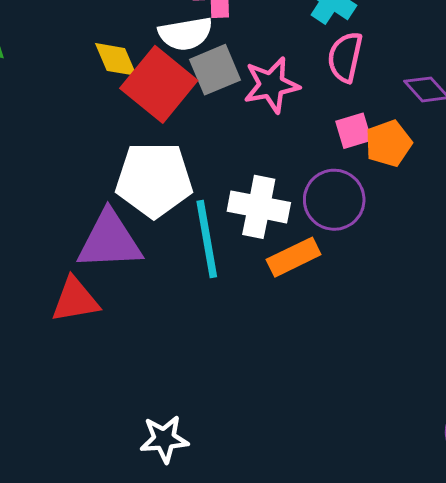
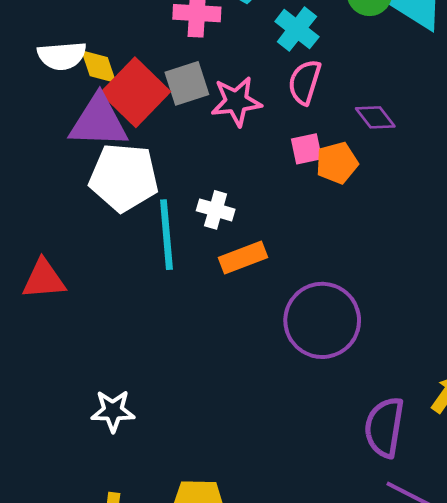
white semicircle: (185, 34) -> (62, 56), moved
purple circle: (334, 200) -> (322, 320), moved, size x1.4
white cross: (259, 207) -> (216, 210), size x0.7
purple triangle: (109, 241) -> (99, 122), moved

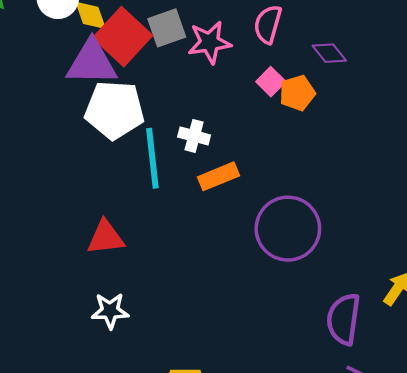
pink square: (306, 149) -> (271, 82), turned -32
red triangle: (44, 279) -> (106, 237), moved

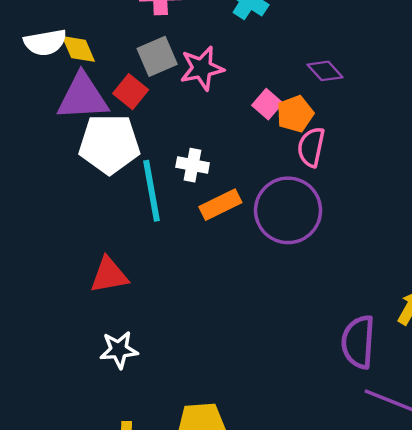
pink semicircle: (268, 24) -> (311, 147), moved
red square: (123, 37) -> (131, 92), moved, size x0.6
purple circle: (288, 229) -> (288, 210), moved

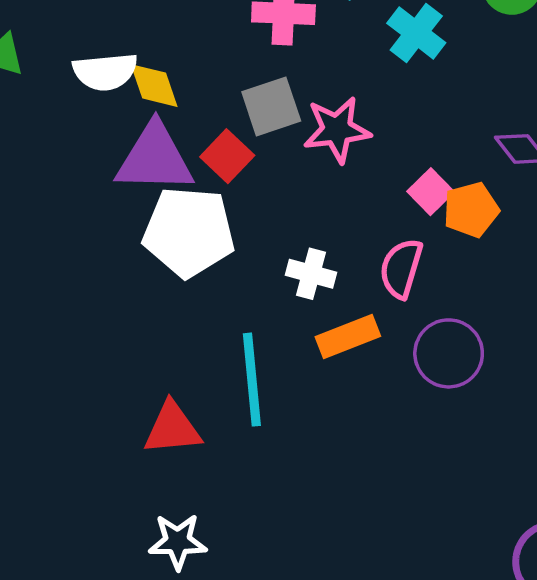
pink semicircle: (311, 147) -> (401, 268), moved
cyan line: (151, 191) -> (252, 380), moved
purple circle: (288, 210) -> (449, 353), size x0.7

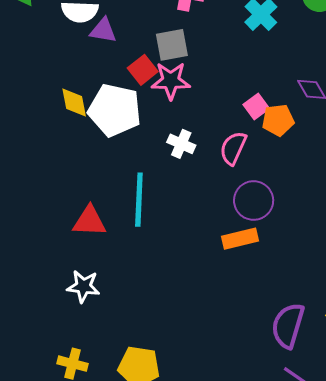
yellow diamond: (154, 86) -> (74, 102), moved
pink star: (337, 130) -> (171, 81), moved
purple triangle: (155, 158) -> (103, 30), moved, size x0.6
orange rectangle: (348, 336) -> (240, 239), moved

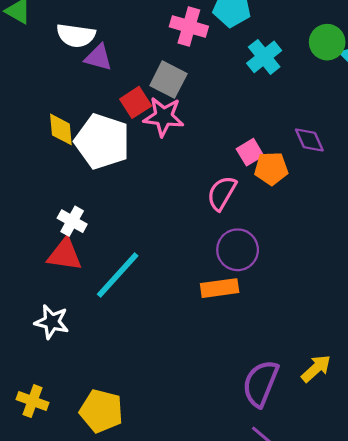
gray square: (172, 45) -> (168, 80), turned 32
white cross: (181, 144) -> (72, 221), moved
cyan line: (139, 200) -> (118, 275), moved, turned 34

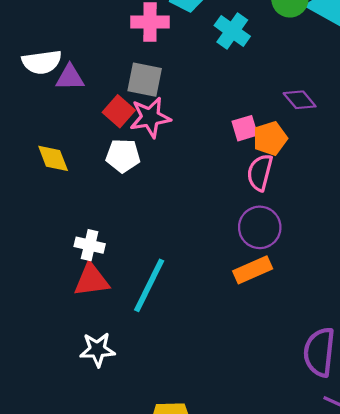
white pentagon: (102, 141) -> (123, 156), moved, size x0.6
pink square: (250, 152) -> (245, 128), turned 30
pink semicircle: (222, 193) -> (260, 173), moved

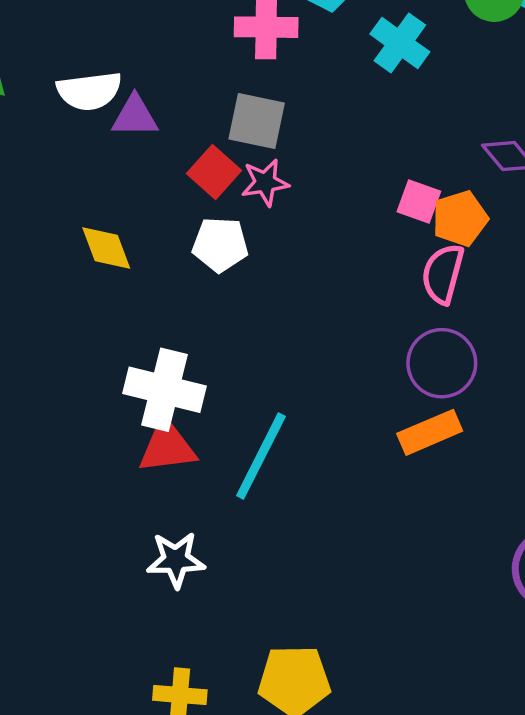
pink star: (150, 117) -> (265, 183), size x0.7
pink square: (245, 128) -> (419, 202), turned 36
white cross: (90, 245) -> (165, 390), size x1.6

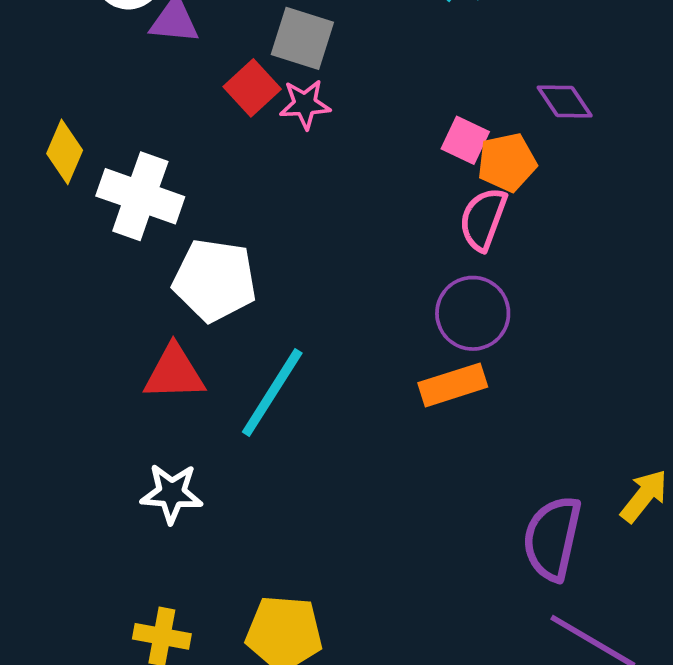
white pentagon: (220, 245) -> (215, 280), moved, size x1.4
yellow diamond: (106, 248) -> (65, 152), moved, turned 38
white cross: (165, 390) -> (140, 196), moved

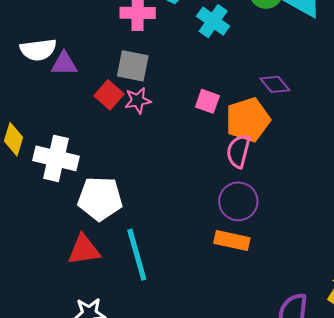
pink square: (465, 140) -> (207, 101), moved
orange pentagon: (507, 162) -> (248, 120), size x1.4
orange rectangle: (453, 385) -> (232, 240), turned 36
cyan line: (272, 393) -> (137, 255), turned -42

